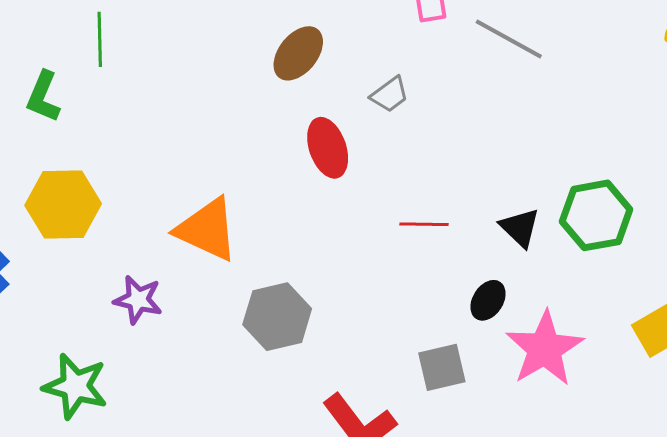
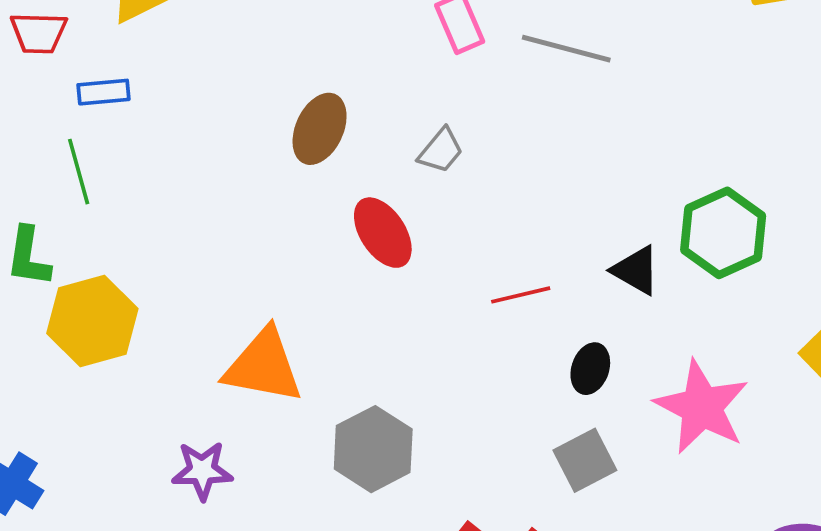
yellow hexagon: (63, 205) -> (92, 321), moved
black ellipse: (488, 300) -> (590, 369), moved

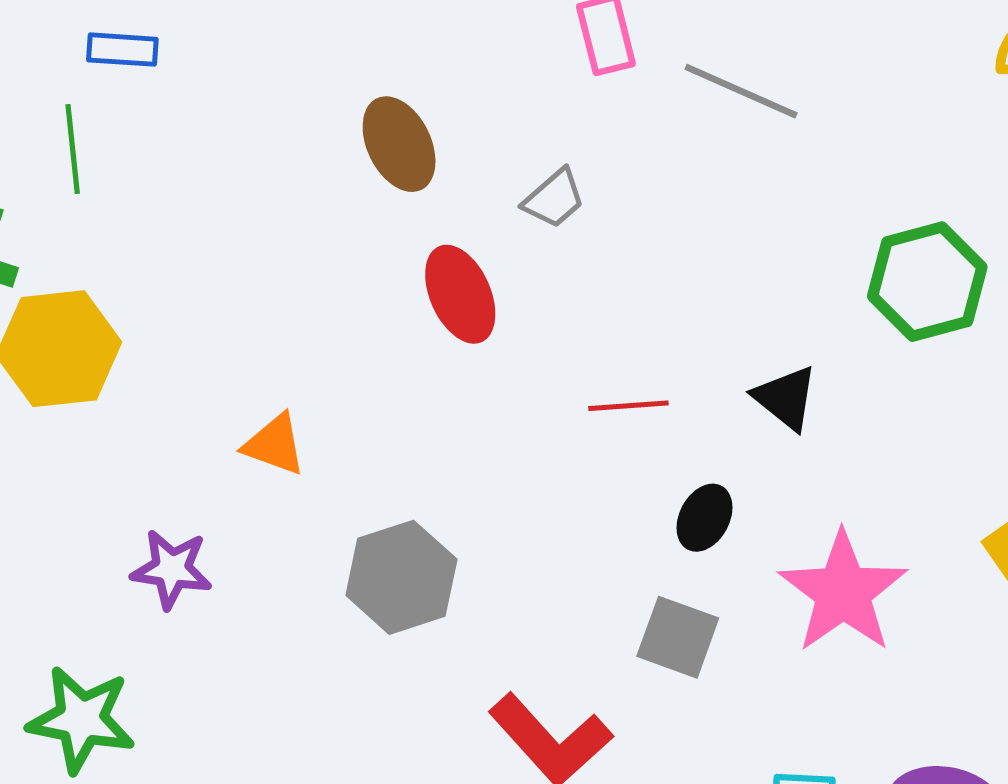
brown ellipse: (320, 129) -> (399, 144), turned -60
green hexagon: (723, 233) -> (927, 282), moved
orange triangle: (263, 366) -> (274, 445), size x0.6
gray square: (585, 460) -> (678, 637), turned 38

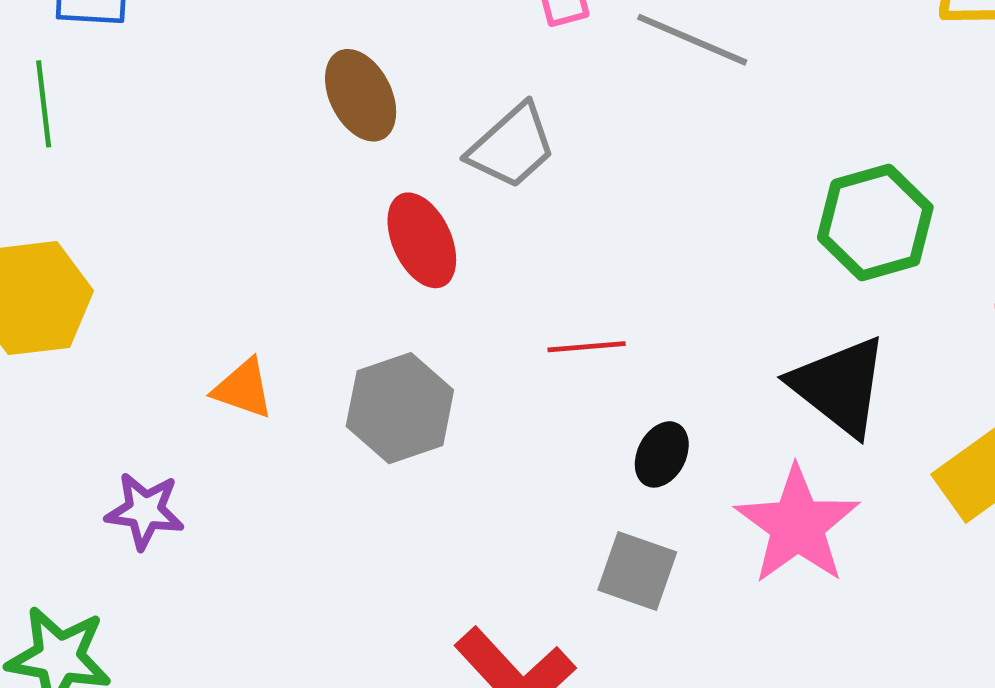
gray trapezoid: (554, 199) -> (512, 146), size x1.5
black triangle: (786, 398) -> (839, 386), moved, size x1.6
gray hexagon: (401, 577) -> (400, 408), moved

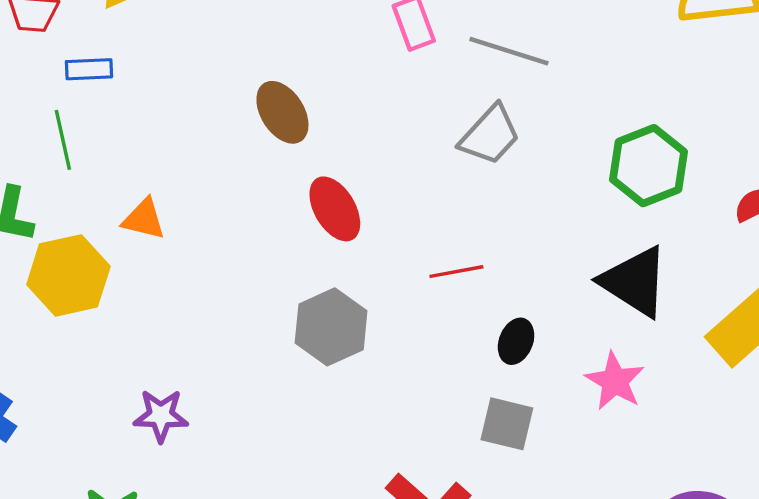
gray trapezoid: (512, 146) -> (490, 135), moved
orange triangle: (243, 389) -> (144, 219), moved
pink star: (797, 525) -> (615, 381), size x0.7

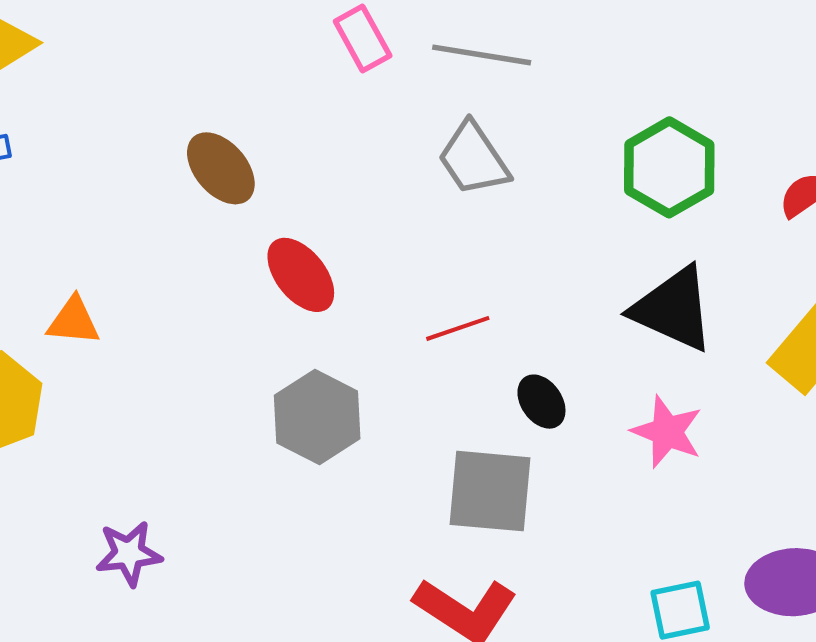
gray trapezoid: (490, 135) -> (474, 159), turned 112
black ellipse: (516, 341) -> (541, 402), turned -48
gray square: (507, 424) -> (490, 491), moved, size x1.4

